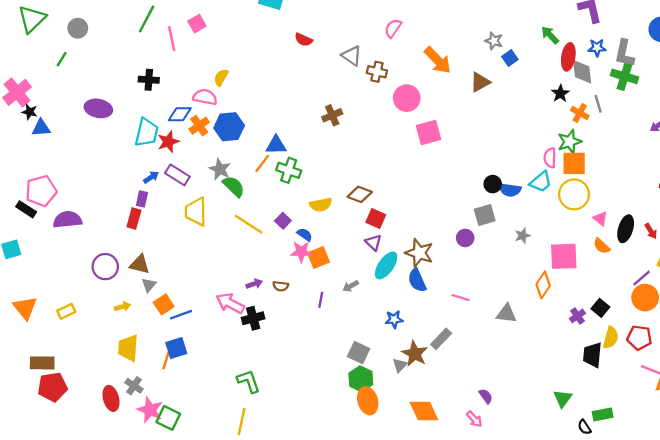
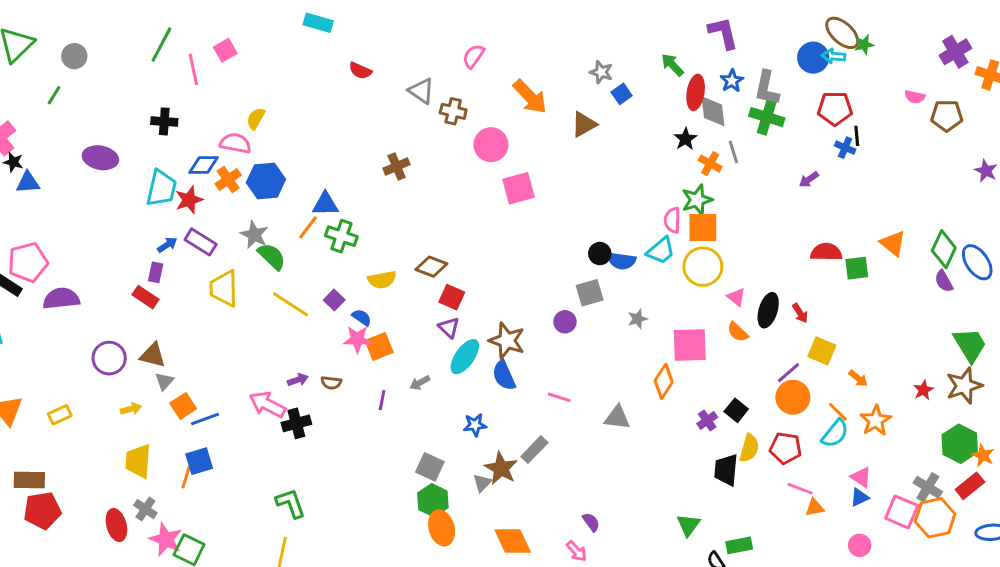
blue star: (597, 48) -> (732, 81), turned -30
red rectangle: (134, 218) -> (145, 297), turned -72

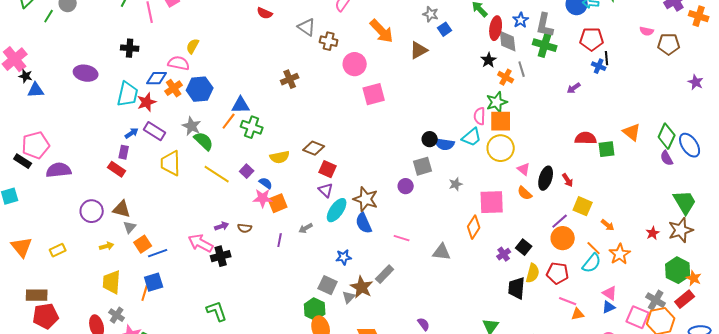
green line: (54, 95) -> (49, 16), moved
gray square: (430, 467) -> (328, 285), moved

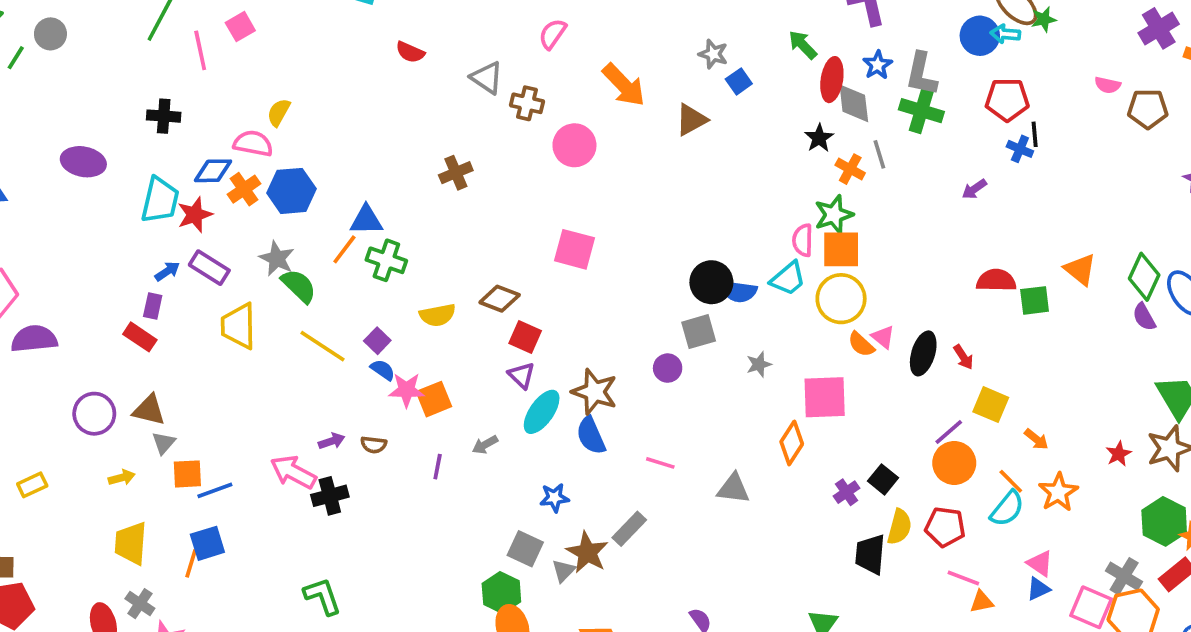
pink square: (374, 94) -> (574, 249), moved, turned 30
black circle: (430, 139) -> (711, 282), size x1.5
blue semicircle: (266, 183) -> (383, 370), moved
orange semicircle: (525, 193) -> (861, 344), moved
orange square: (143, 244) -> (187, 474), turned 30

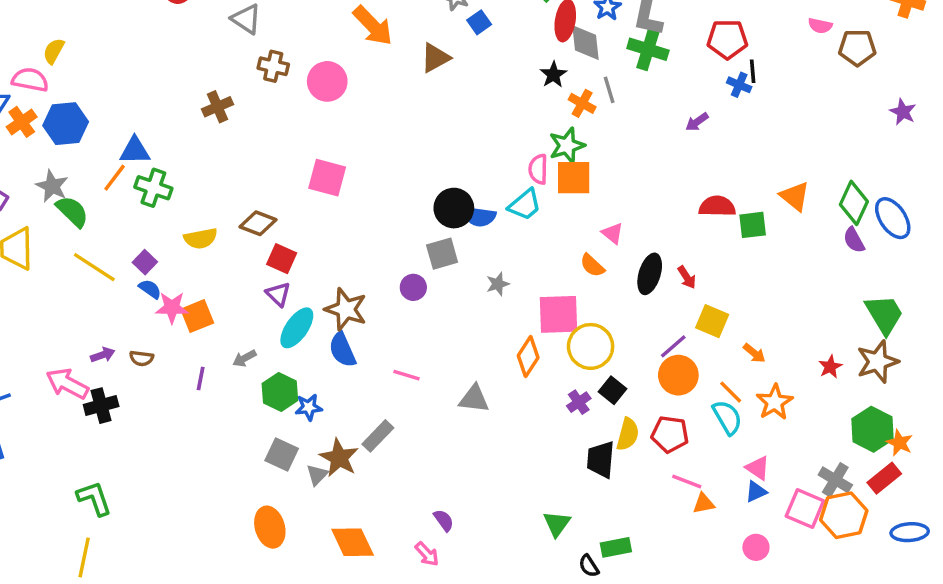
brown cross: (527, 103) -> (273, 66), moved
yellow circle: (841, 299) -> (591, 346), moved
pink triangle: (883, 337) -> (613, 233), moved
cyan semicircle: (1007, 509) -> (727, 417), turned -69
green hexagon: (501, 593) -> (280, 392), moved

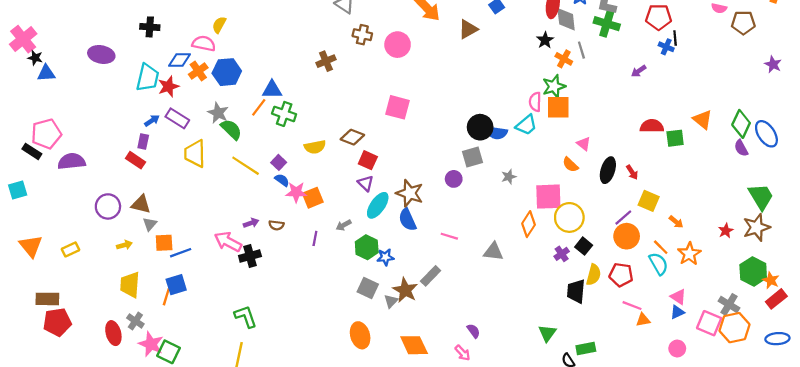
red rectangle: (884, 478) -> (776, 299), moved

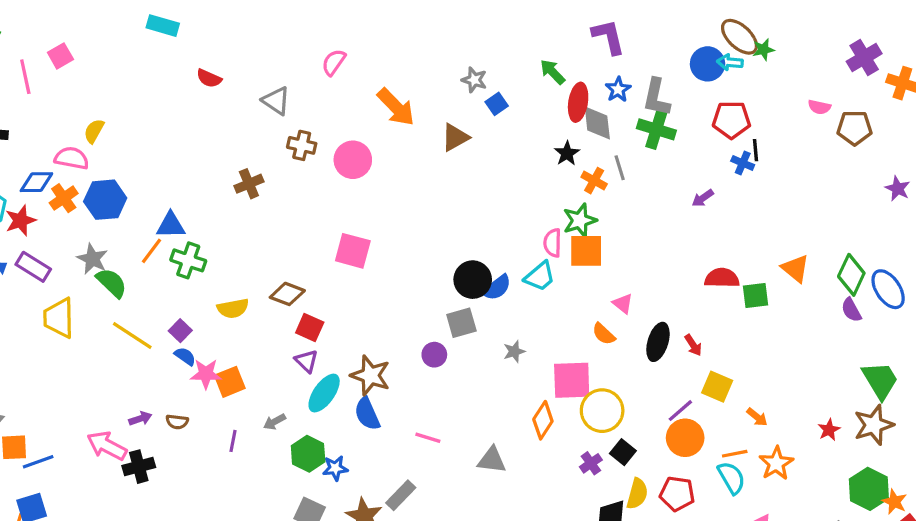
blue semicircle: (497, 133) -> (497, 288), turned -45
orange line: (661, 247) -> (735, 454), turned -56

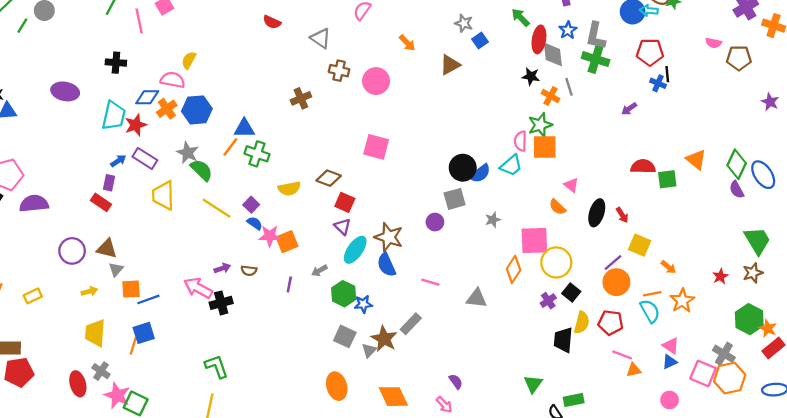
orange arrow: (396, 107) -> (407, 43), size x0.6
black star: (567, 153) -> (531, 76), turned -30
brown star: (874, 425) -> (753, 273), size x0.7

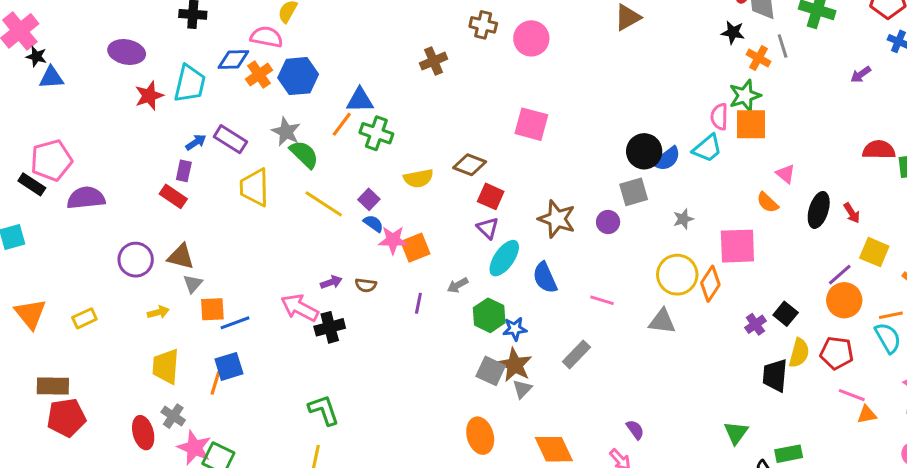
red star: (136, 125) -> (149, 96), moved
brown star: (389, 237) -> (557, 219), moved
yellow circle: (556, 262) -> (677, 275), moved
brown star: (384, 339) -> (515, 365), moved

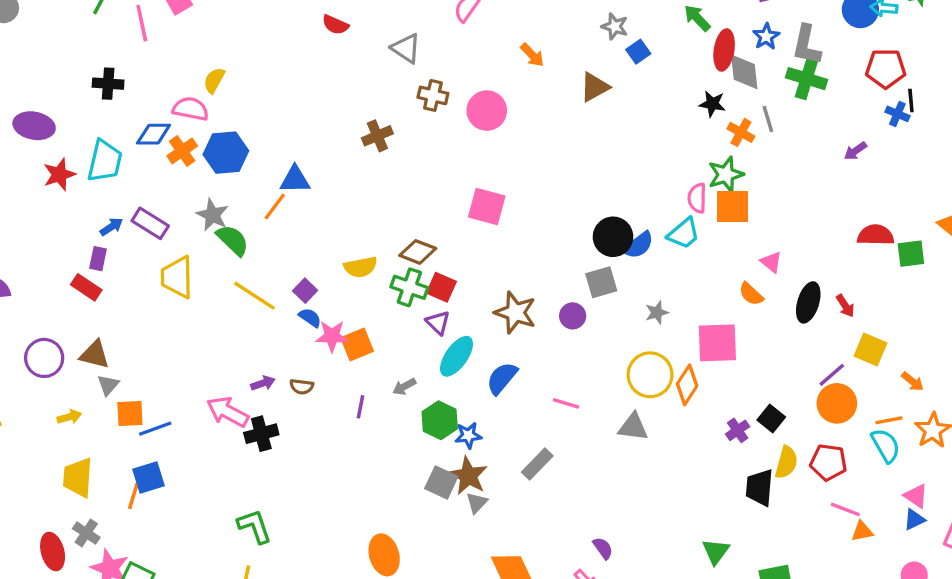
green cross: (376, 133) -> (409, 287), moved
blue semicircle: (545, 278) -> (502, 378), turned 64
orange ellipse: (480, 436) -> (384, 555), moved

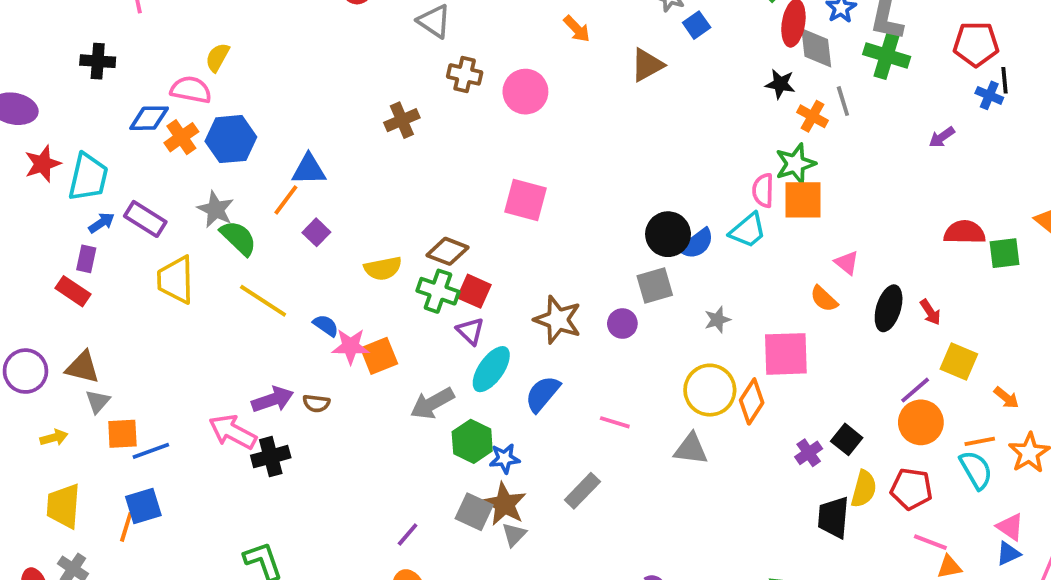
cyan trapezoid: (105, 161) -> (88, 177), moved
purple square: (305, 291) -> (316, 232), moved
purple arrow: (263, 383) -> (273, 400), size x1.5
gray arrow: (404, 387) -> (432, 403), size x1.6
purple line: (361, 407) -> (408, 535), moved, turned 30

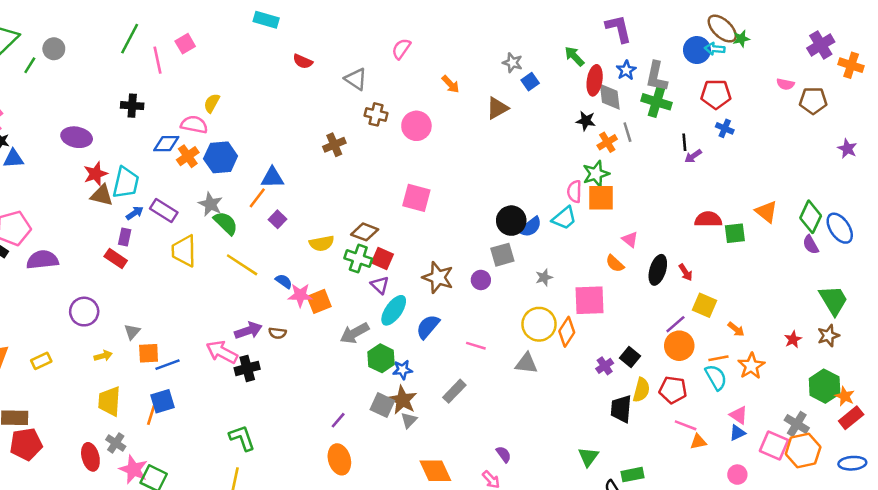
black line: (1004, 80) -> (684, 142), moved
orange cross: (812, 116) -> (607, 142), turned 30
brown triangle: (83, 367) -> (102, 195), moved

